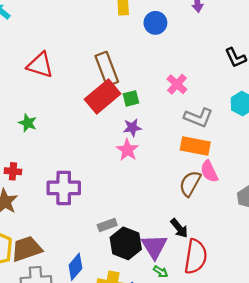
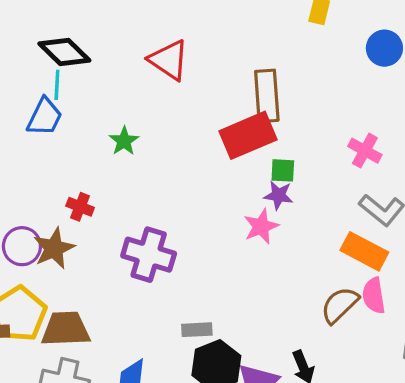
blue circle: (155, 23) -> (384, 48), moved
pink cross: (177, 84) -> (365, 151), turned -30
green square: (131, 98) -> (283, 170), moved

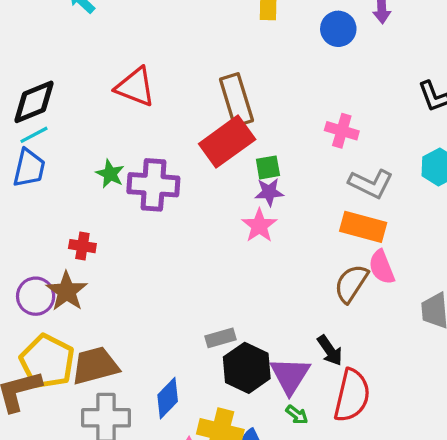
black diamond: (64, 52) -> (34, 102), turned -54
cyan line: (57, 85) -> (34, 135), turned 72
purple cross: (149, 255) -> (153, 185), moved

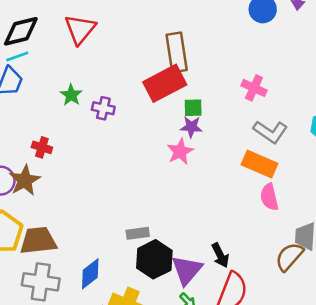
red triangle: (135, 87) -> (80, 29), moved, turned 40
purple cross: (153, 185) -> (103, 108), size x0.6
brown semicircle: (351, 283) -> (289, 257), moved

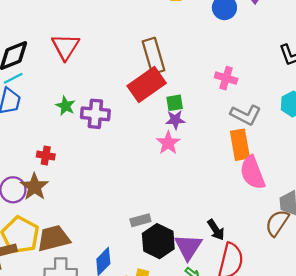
purple cross: (103, 108) -> (95, 114), size x1.4
orange rectangle: (260, 164) -> (240, 145), turned 64
pink semicircle: (269, 197) -> (252, 173), size x1.4

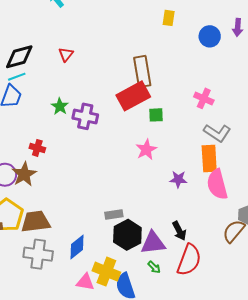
red triangle: (66, 47) -> (66, 54), size x0.6
purple star: (175, 120) -> (178, 179), moved
purple triangle: (188, 247) -> (153, 243), turned 44

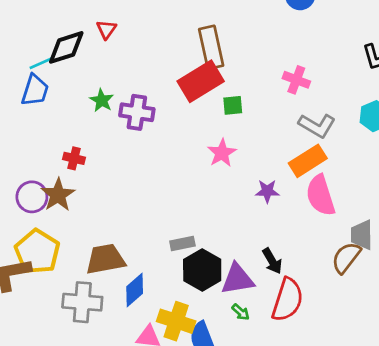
black diamond: (19, 57) -> (66, 47), moved
orange rectangle: (209, 158) -> (308, 161), turned 64
brown trapezoid: (36, 222) -> (105, 259), moved

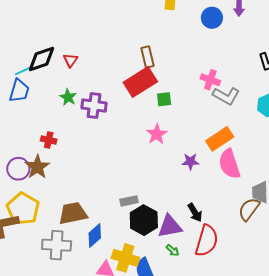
red triangle: (106, 29) -> (70, 60), moved
brown rectangle: (211, 47) -> (148, 57), size x0.7
gray L-shape: (317, 126) -> (226, 96), moved

